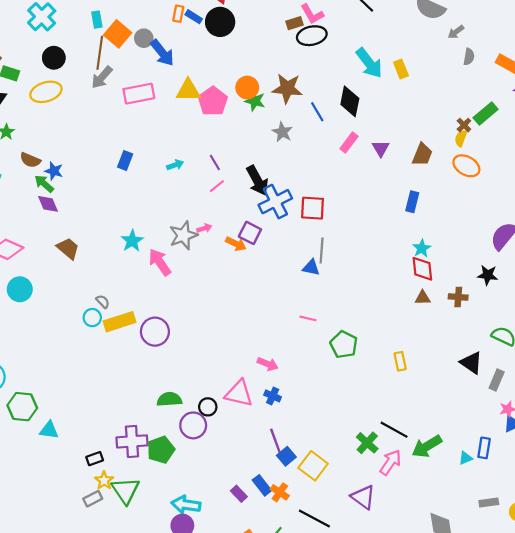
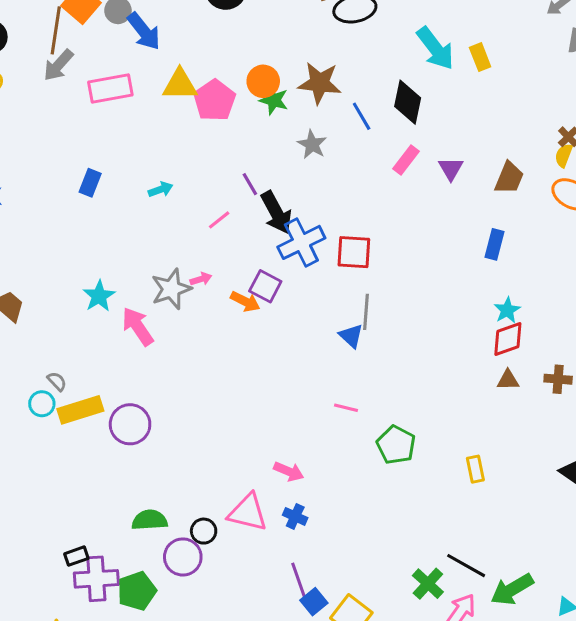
purple line: (215, 163) -> (250, 184), moved
blue triangle: (311, 268) -> (351, 336), turned 30
red diamond: (422, 269) -> (508, 339), turned 76
black rectangle: (95, 459) -> (76, 556), moved

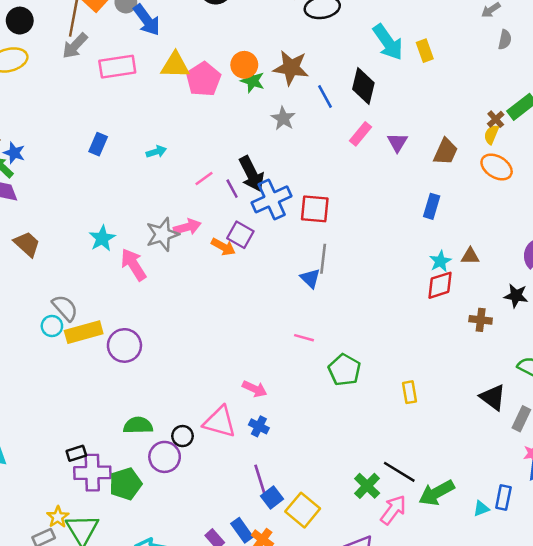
purple line: (250, 184) -> (232, 189), moved
pink arrow: (201, 279) -> (187, 227), size x1.5
brown triangle: (508, 380) -> (470, 256), moved
gray semicircle: (57, 381) -> (65, 308), size x1.6

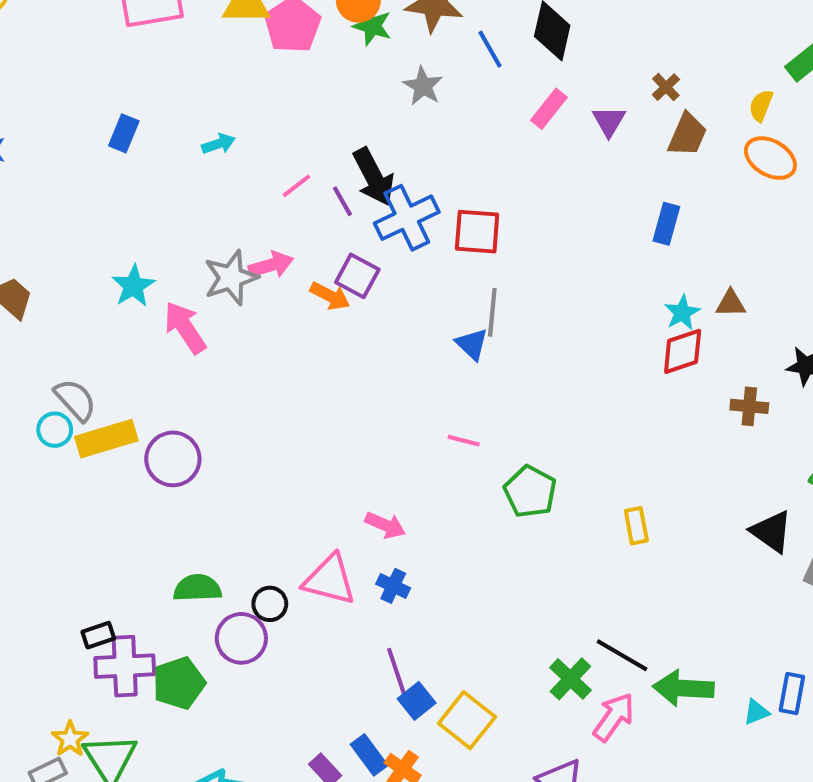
brown cross: (496, 119) -> (666, 87), moved
green arrow: (437, 493) -> (683, 688), turned 33

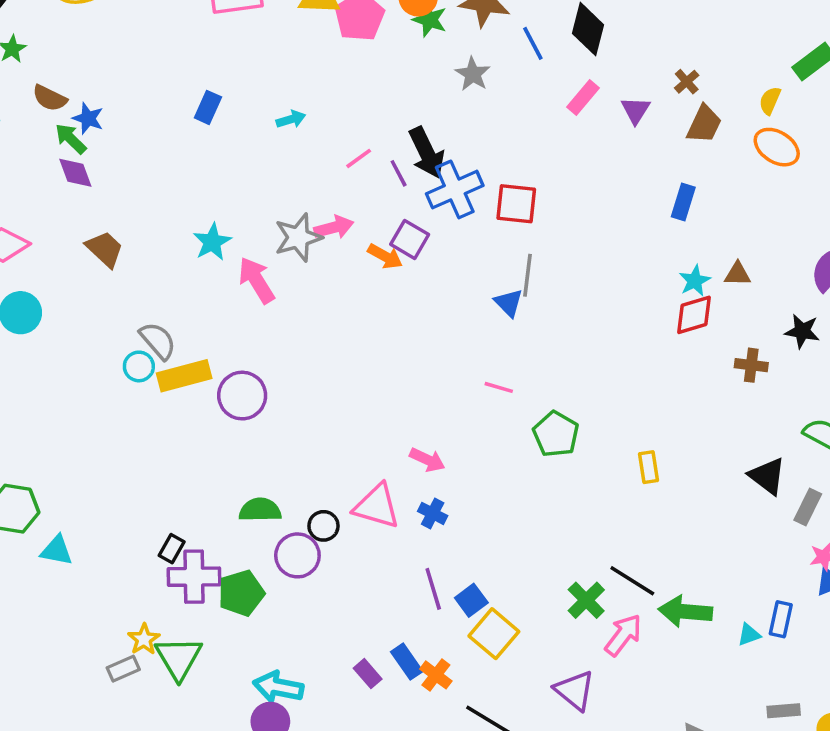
black rectangle: (98, 635) -> (172, 549), turned -44
blue square: (417, 701) -> (471, 600), moved

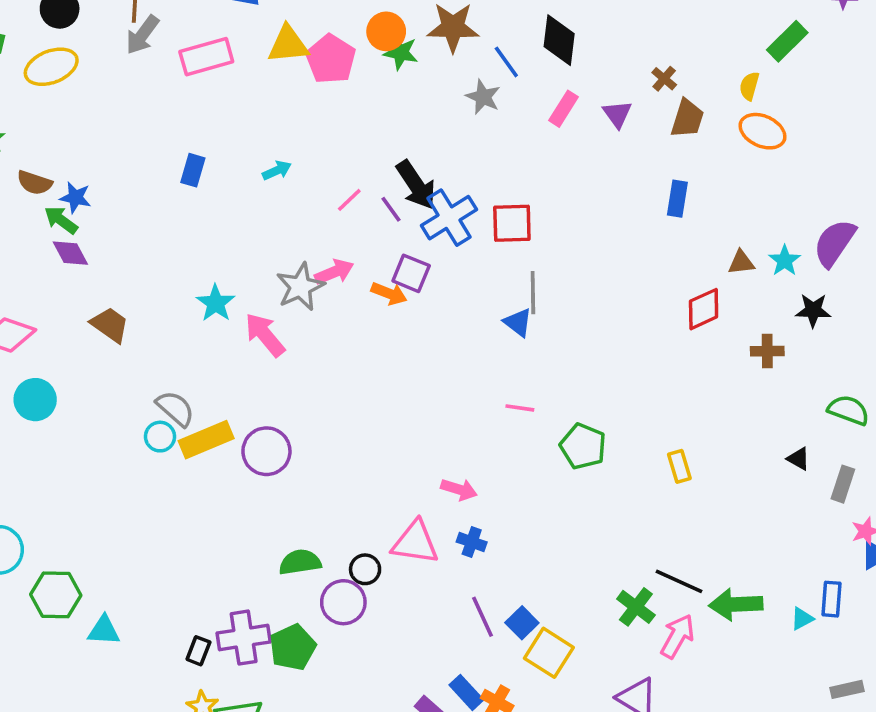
gray star: (473, 74) -> (483, 97), moved
cyan star: (695, 281) -> (785, 261), moved
black triangle: (767, 476) -> (798, 459), size x0.6
black rectangle: (172, 549) -> (198, 651), moved

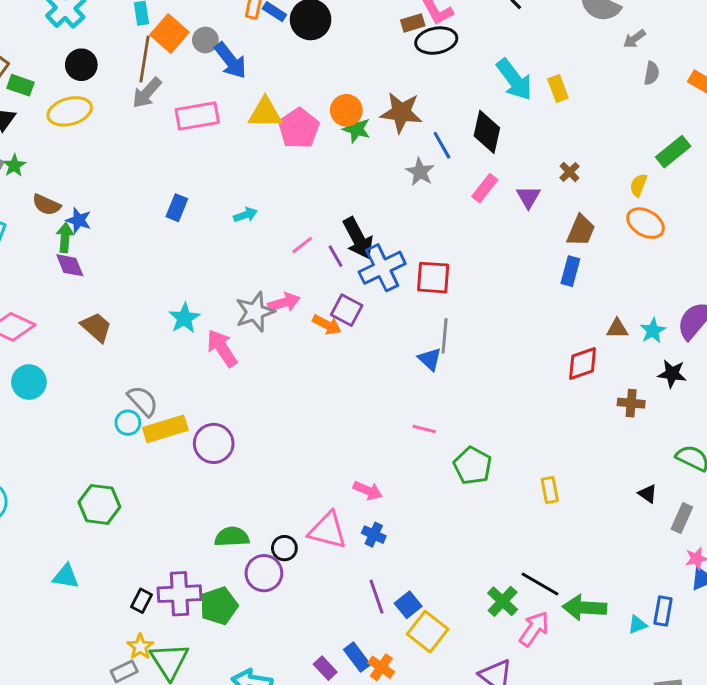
brown trapezoid: (687, 118) -> (581, 230), moved
green arrow: (61, 220) -> (65, 238), turned 52
green hexagon: (56, 595) -> (99, 504), moved

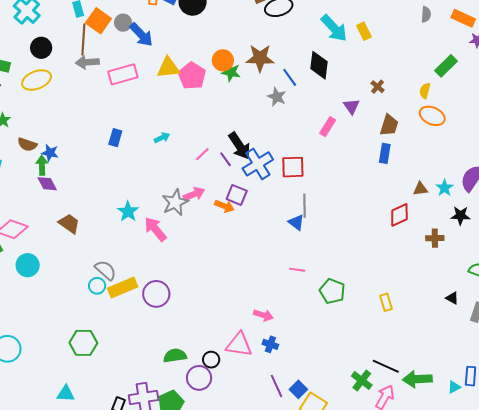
gray arrow: (147, 93) -> (87, 62), turned 50
pink rectangle: (485, 188) -> (328, 127), moved

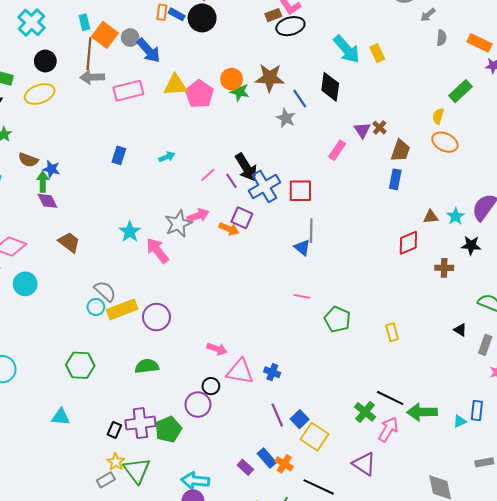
brown cross: (378, 87) -> (380, 128), moved
pink arrow: (263, 315) -> (217, 349), moved
green semicircle: (175, 356) -> (147, 366), moved

